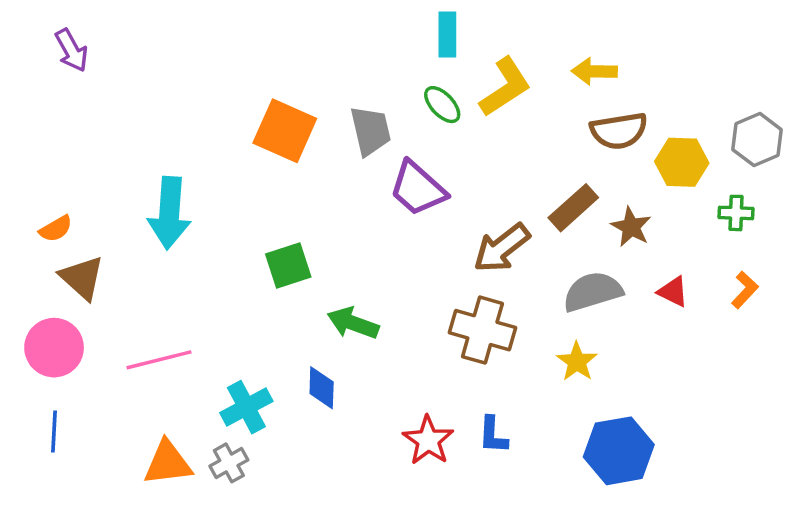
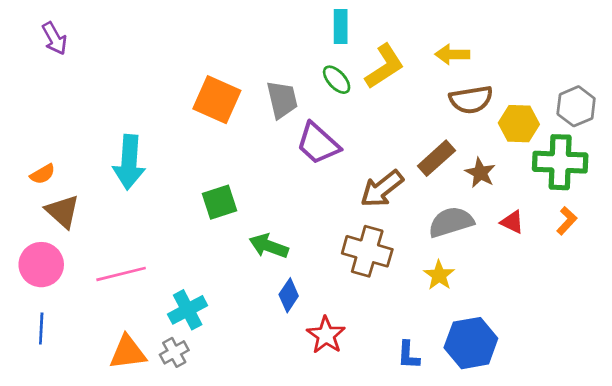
green cross: (736, 213) -> (560, 162), size x2.0
blue diamond: (322, 388) -> (289, 295), moved, turned 32
blue L-shape: (493, 435) -> (408, 355), moved

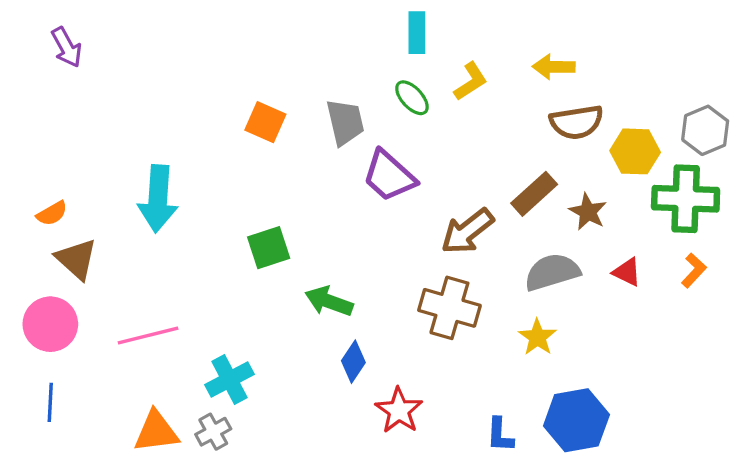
yellow L-shape: (384, 66) -> (471, 81), size x0.7
orange square: (217, 100) -> (265, 122), size x0.7

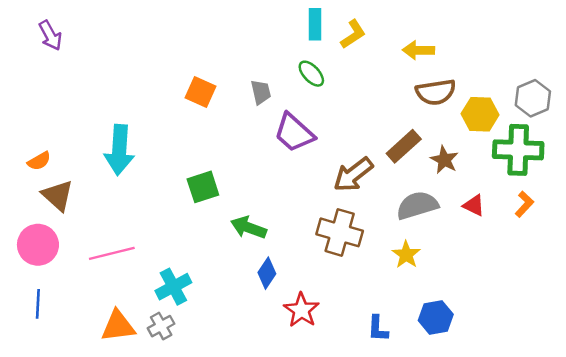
yellow L-shape: (471, 81) -> (353, 34), moved
gray trapezoid: (345, 122) -> (261, 92), size x0.7
blue hexagon: (576, 420) -> (436, 317), size x0.7

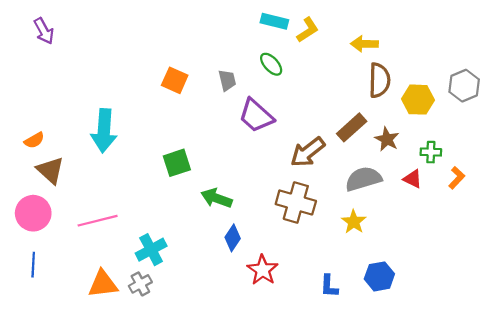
cyan rectangle: (315, 24) -> (274, 21), turned -76
brown semicircle: (436, 92) -> (379, 80), turned -80
green cross: (518, 150) -> (431, 152), moved, size x0.5

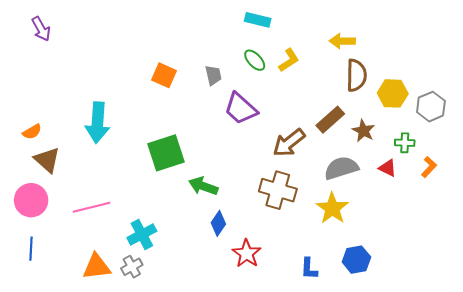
yellow L-shape: (308, 30) -> (289, 60), moved
gray hexagon: (464, 86) -> (431, 107), moved
green square: (177, 163) -> (166, 153), size x1.4
yellow star: (354, 222) -> (332, 208), size x1.4

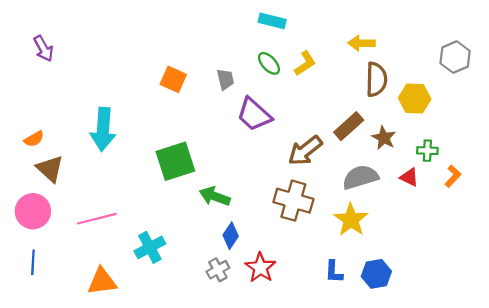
purple arrow: (41, 29) -> (44, 49), moved
gray hexagon: (431, 107) -> (455, 57), moved
gray cross: (132, 267) -> (218, 270), moved
blue L-shape: (309, 269) -> (334, 272), moved

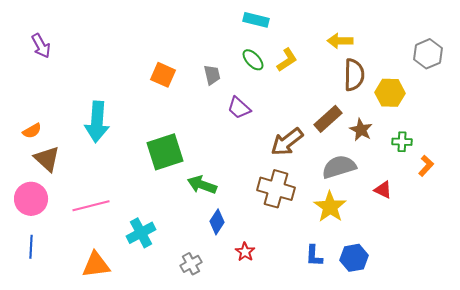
purple trapezoid: (254, 114) -> (239, 108), size x0.7
red triangle: (409, 177) -> (383, 190), moved
red star: (260, 268) -> (245, 252), size x0.7
gray cross: (218, 270) -> (191, 264), moved

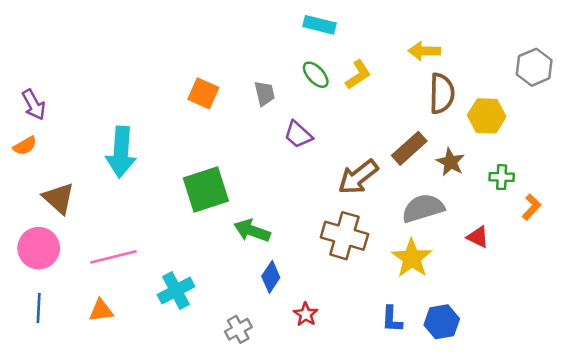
purple arrow: (41, 46) -> (34, 105), moved
orange semicircle: (32, 131) -> (25, 146), moved
orange triangle: (96, 265) -> (101, 311), moved, size x0.7

